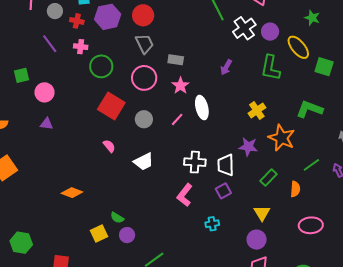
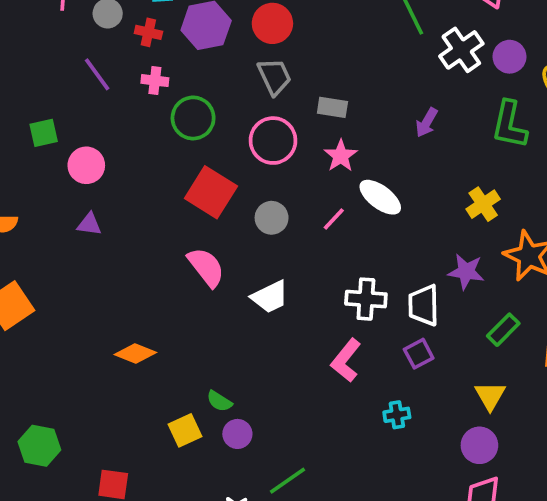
white ellipse: (202, 108) -> (380, 197), turned -40
pink semicircle: (109, 146) -> (206, 267), size x1.6

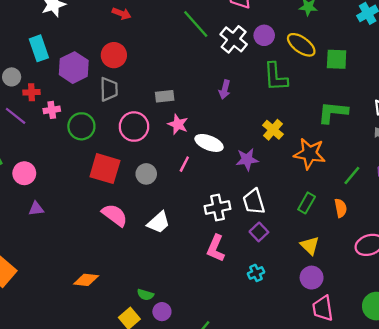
red cross: (148, 32) -> (32, 92), moved
gray trapezoid: (274, 77) -> (109, 89), moved, turned 40
purple star: (466, 272) -> (247, 159), moved

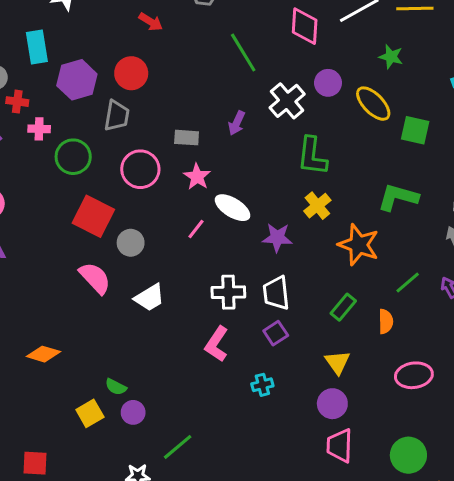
white cross: (234, 39) -> (287, 101), moved
green L-shape: (276, 77) -> (312, 156), moved
purple arrow: (225, 90) -> (237, 123), moved
gray circle: (146, 174) -> (131, 243), moved

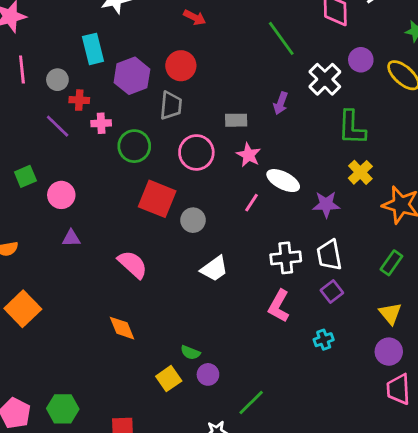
pink semicircle: (95, 278) -> (133, 264), moved
orange diamond: (43, 354) -> (122, 328), turned 56

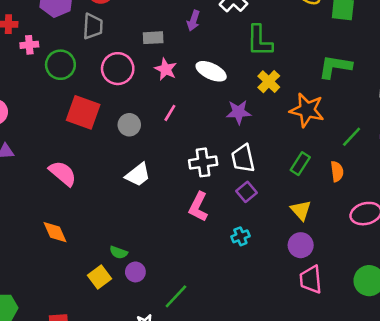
white ellipse: (283, 181) -> (211, 71), moved
gray circle: (193, 220) -> (129, 125), moved

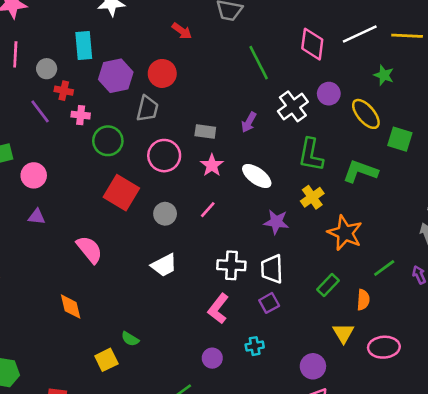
green L-shape: (335, 67) -> (360, 171), moved
yellow triangle: (301, 210) -> (343, 333), moved
purple circle: (135, 272) -> (212, 358), moved

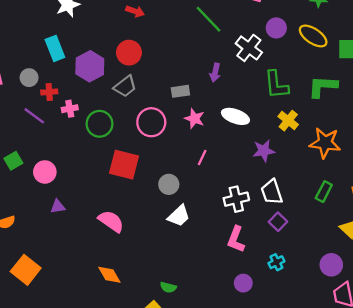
gray trapezoid: (147, 109) -> (125, 86), turned 55
gray circle: (165, 214) -> (169, 184), moved

